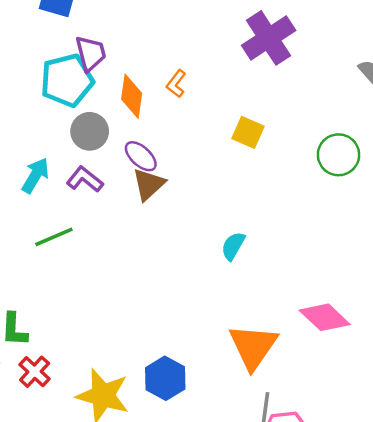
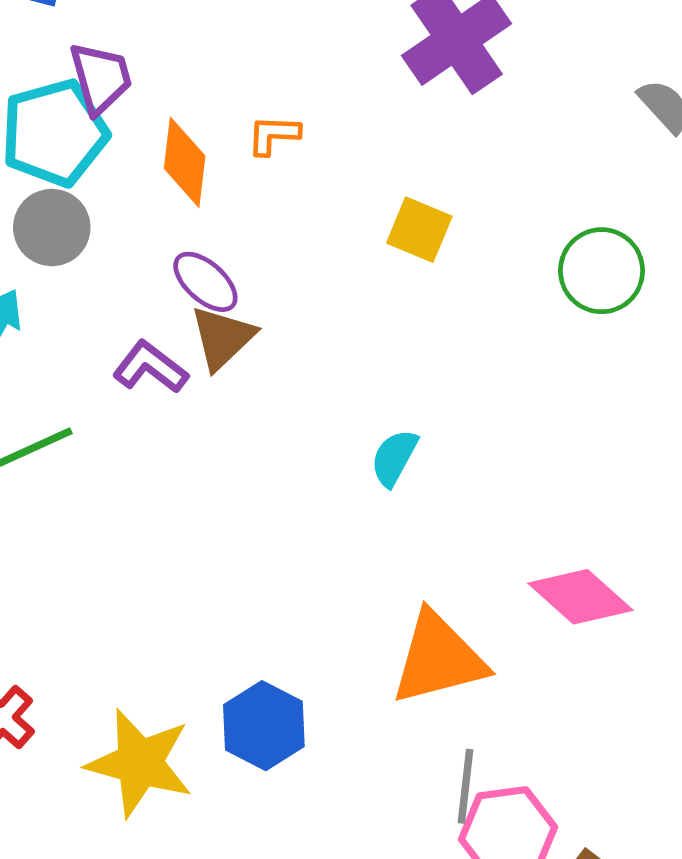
orange L-shape: (176, 84) -> (273, 135), turned 56
gray circle: (90, 131) -> (52, 228), moved
purple L-shape: (85, 179) -> (150, 367), moved
orange triangle: (253, 347) -> (438, 658), turned 42

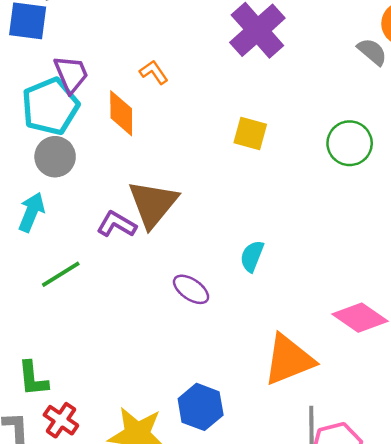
orange L-shape: (273, 135) -> (154, 72), moved, turned 60
purple ellipse: (205, 282) -> (191, 289), moved
brown triangle: (222, 338) -> (153, 204), size x1.4

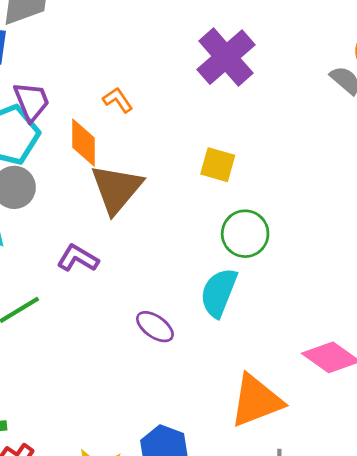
green circle: (350, 143) -> (245, 234), moved
brown triangle: (153, 204) -> (116, 189), moved
cyan semicircle: (252, 256) -> (219, 293), size x1.5

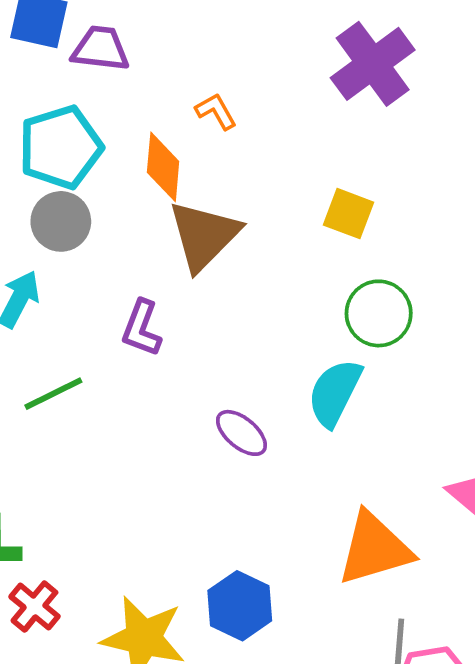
purple trapezoid: (32, 101) -> (101, 49), moved, turned -66
purple L-shape: (78, 258) -> (142, 328), turned -105

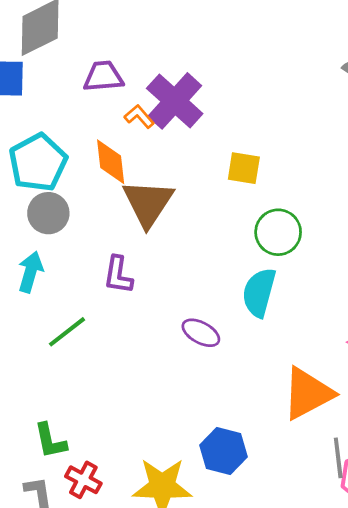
purple trapezoid: (101, 49) -> (103, 76), moved
purple cross: (373, 64) -> (175, 101), moved

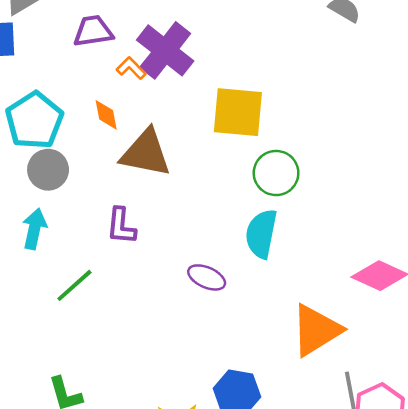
orange diamond: (111, 162) -> (106, 115), size x0.7
yellow square: (244, 168) -> (238, 112), size x1.6
brown triangle: (148, 203) -> (146, 153), turned -48

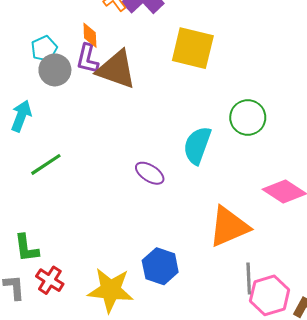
cyan pentagon: (34, 120) -> (44, 49), moved, size x0.6
gray circle: (48, 170) -> (55, 70), moved
green circle: (276, 173) -> (248, 118), moved
purple L-shape: (121, 226) -> (87, 59), moved

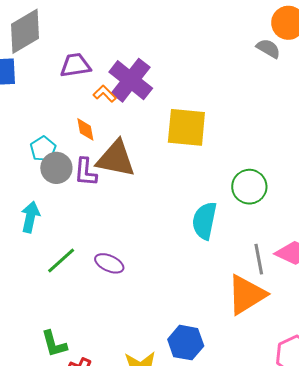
purple L-shape: (87, 59) -> (86, 172), moved
purple ellipse: (150, 173) -> (109, 263), moved
gray line: (249, 278) -> (259, 259), moved

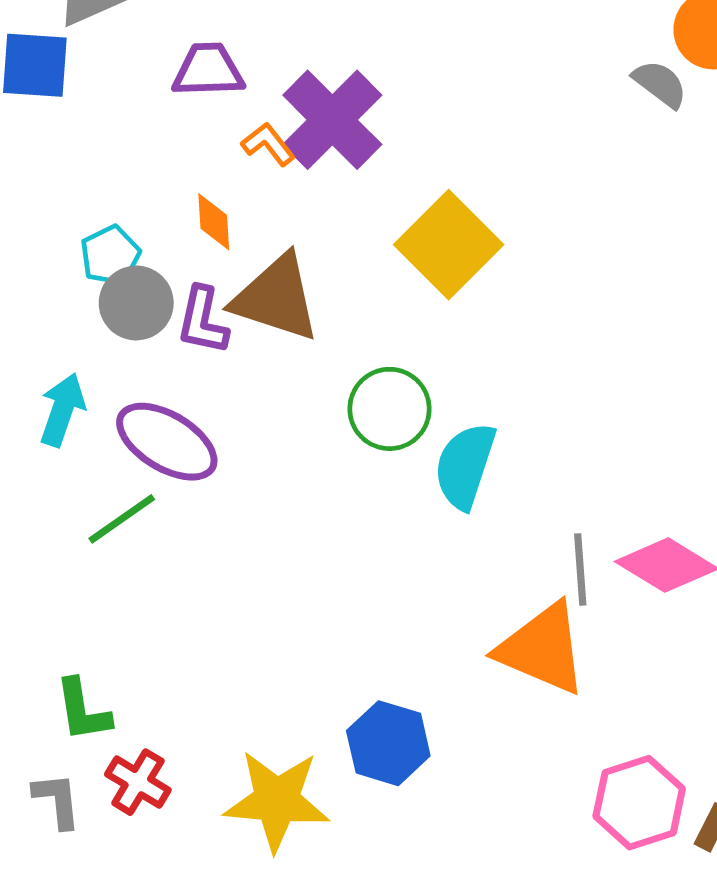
yellow square: (186, 127) -> (449, 245), turned 33
green circle: (249, 187) -> (390, 409), moved
purple ellipse: (109, 263) -> (167, 442), moved, size x1.5
orange triangle: (247, 295) -> (542, 649), turned 48

